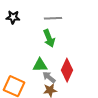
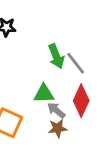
gray line: (53, 18) -> (76, 63), moved, turned 54

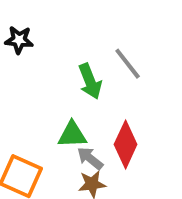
gray line: (76, 63) -> (128, 64), moved

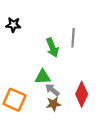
gray line: (128, 64) -> (73, 38), turned 42
red diamond: (126, 144) -> (82, 94), moved

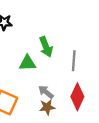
gray line: (73, 38) -> (74, 61), moved
green triangle: (43, 77) -> (27, 63), moved

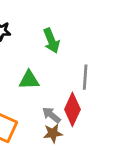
green arrow: (46, 47) -> (51, 41), moved
red diamond: (77, 97) -> (72, 109), moved

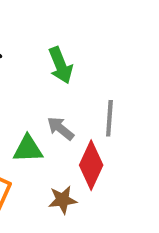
green triangle: (29, 80) -> (28, 149), moved
gray arrow: (51, 115) -> (61, 128), moved

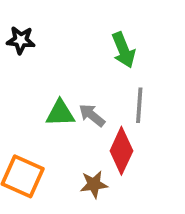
green arrow: (61, 65) -> (123, 50), moved
green triangle: (28, 149) -> (60, 113), moved

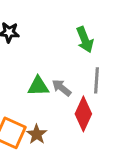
brown star: (94, 184) -> (37, 134), moved, turned -30

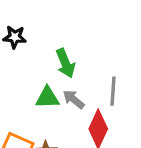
green arrow: (85, 40) -> (65, 63), moved

